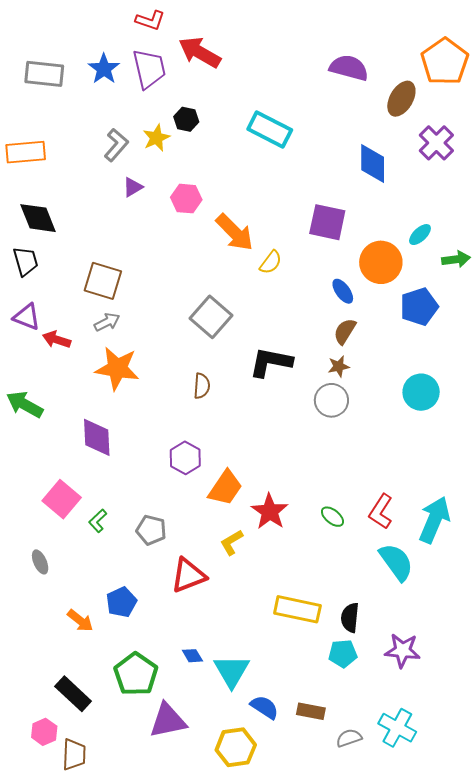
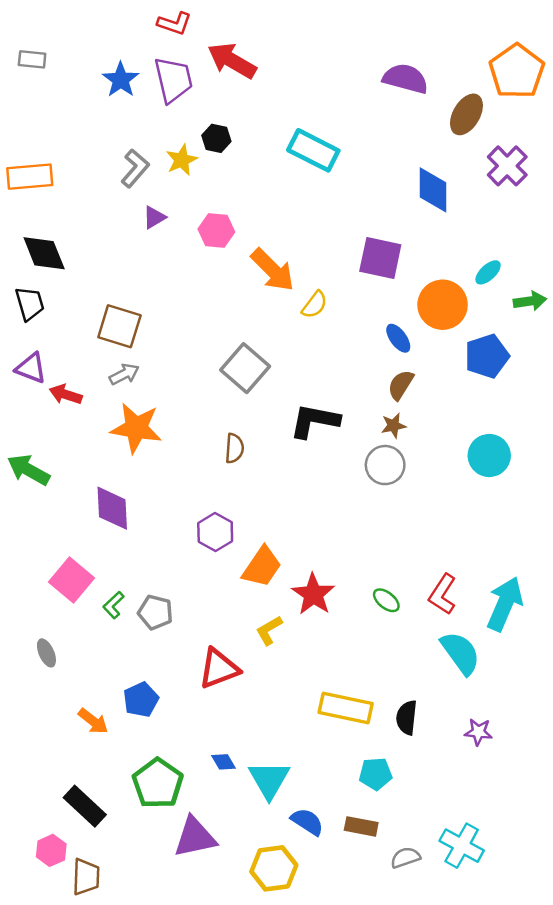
gray rectangle: (44, 74) -> (32, 59), moved, size x0.6
gray pentagon: (151, 530) -> (155, 612), moved
purple star: (402, 651) -> (478, 732), moved, size x0.7
cyan pentagon: (343, 654) -> (376, 774), moved

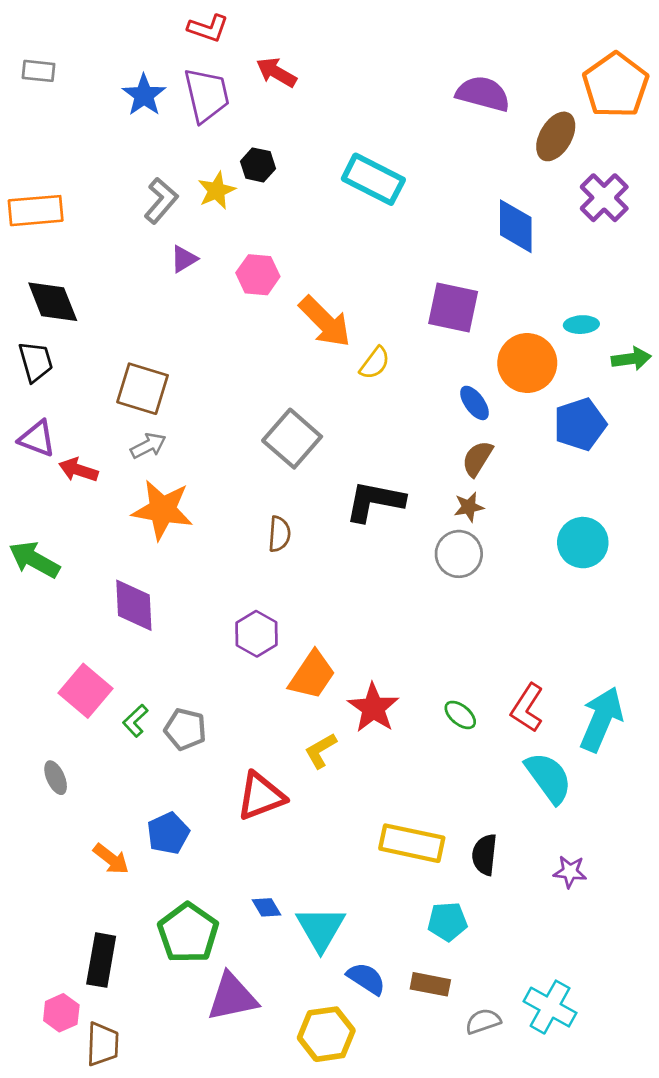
red arrow: (232, 61) -> (276, 72), size x0.7
cyan ellipse: (488, 272) -> (581, 325), turned 40
black rectangle: (85, 806) -> (101, 960), turned 57

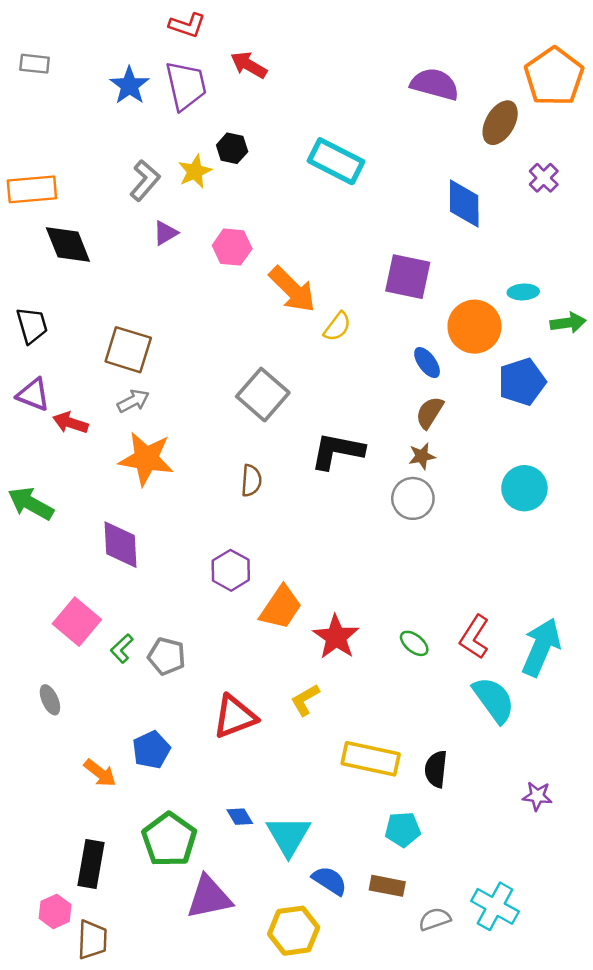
purple cross: (604, 198) -> (544, 178), size x0.7
black diamond: (53, 302) -> (68, 245), moved
yellow L-shape: (321, 751) -> (305, 700), moved
purple star: (570, 872) -> (537, 796), moved

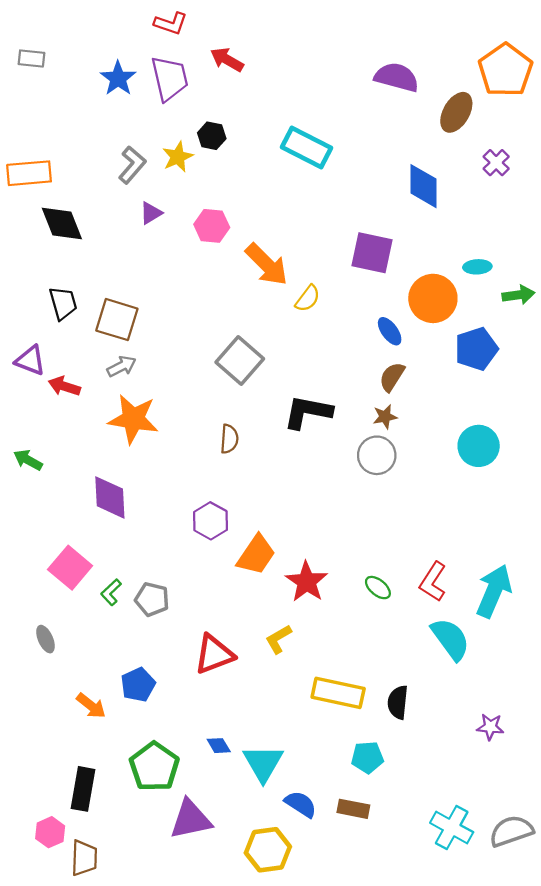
black trapezoid: (32, 325) -> (63, 303), moved
green arrow: (31, 504) -> (28, 460), size x0.7
gray semicircle: (435, 919) -> (511, 831), moved, size x1.5

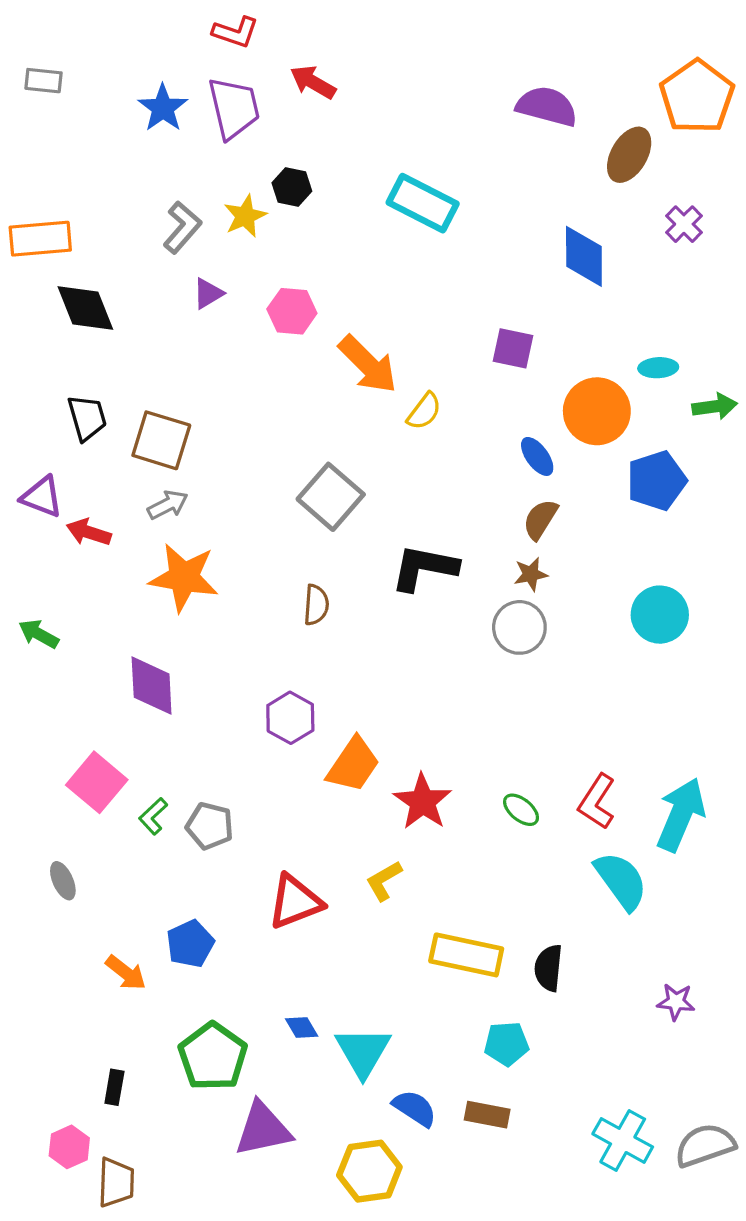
purple square: (372, 253) -> (513, 348), size x0.7
black rectangle: (83, 789) -> (114, 1087), size x0.6

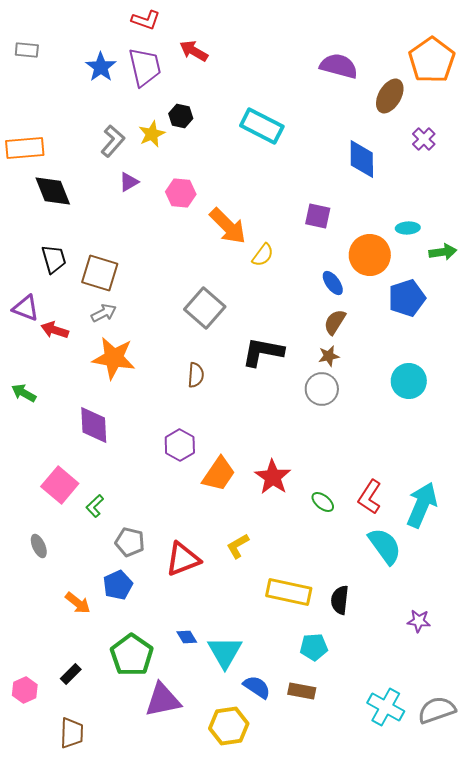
red star: (423, 802) -> (273, 477), moved
gray pentagon: (210, 826) -> (130, 542), moved
black rectangle: (114, 1087) -> (71, 674), turned 35
pink hexagon: (69, 1147) -> (25, 690), moved

